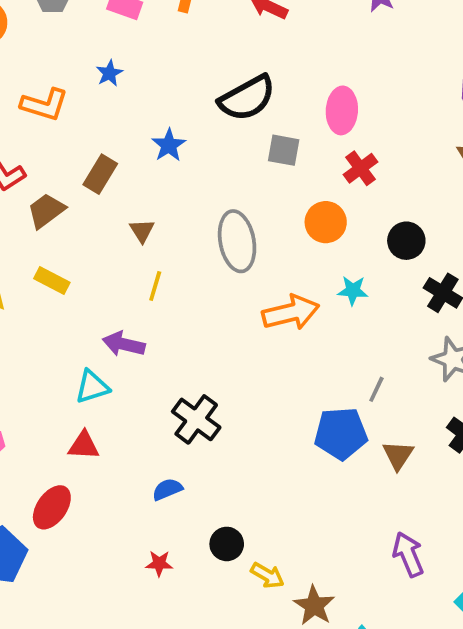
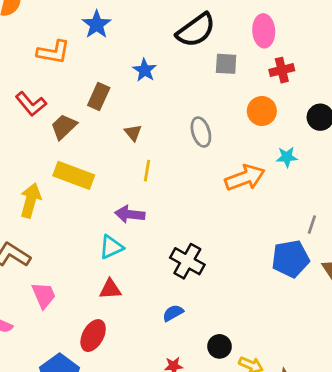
blue star: (109, 73) -> (97, 24), size x1.5
red cross: (360, 168) -> (282, 70), turned 30
gray ellipse: (237, 241) -> (201, 132), size x0.7
yellow rectangle: (52, 280) -> (74, 175), size x1.6

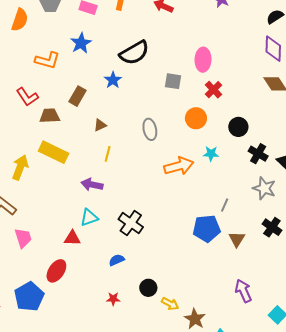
black semicircle: (196, 30) -> (134, 53), moved
red cross: (282, 70) -> (213, 90), turned -36
brown trapezoid: (64, 127) -> (50, 116), turned 35
brown triangle: (133, 133) -> (100, 125), turned 40
cyan triangle: (111, 247) -> (89, 217), moved

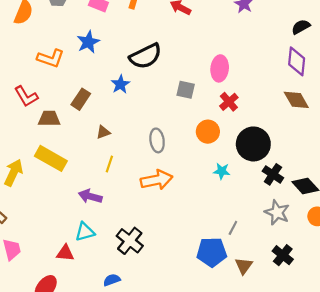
black circle: (238, 127) -> (253, 144), size x1.6
orange arrow: (179, 166) -> (157, 180), moved

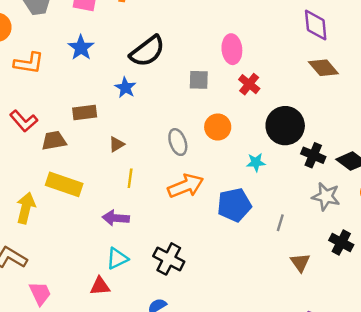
orange L-shape: (51, 58) -> (29, 63), moved
brown rectangle: (81, 99) -> (85, 112), turned 60
orange circle: (208, 132) -> (218, 127), moved
blue pentagon: (212, 252) -> (234, 205), moved

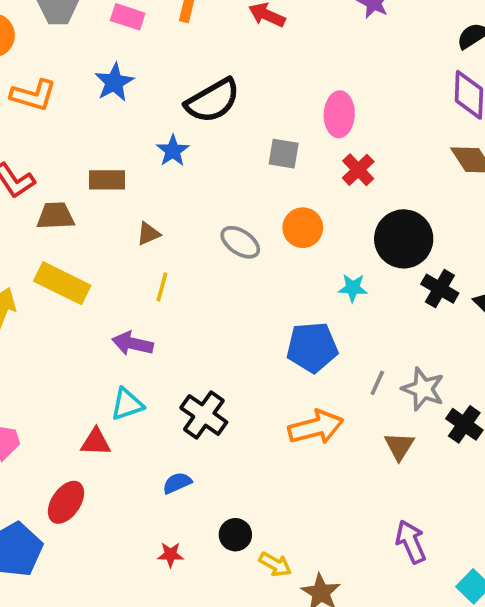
gray ellipse: (178, 142) -> (240, 242), turned -45
orange arrow: (186, 186) -> (316, 427), moved
gray star: (326, 196) -> (423, 389), moved

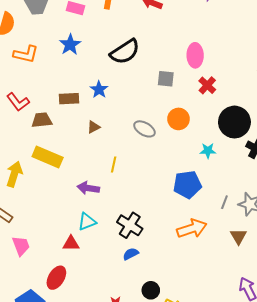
blue star: (173, 151) -> (99, 90), moved
yellow line: (162, 287) -> (114, 165), moved
blue semicircle: (177, 483) -> (131, 254), moved

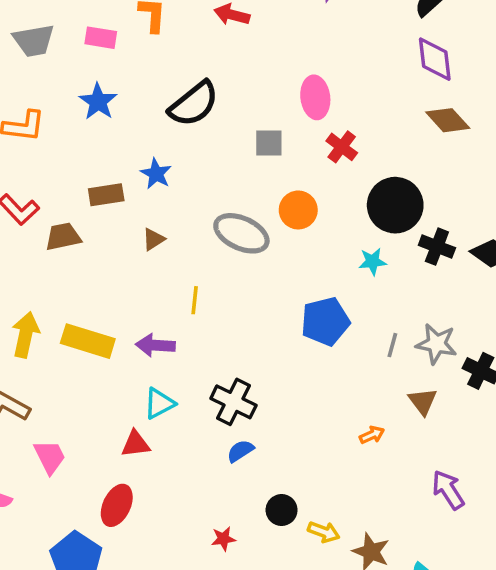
gray ellipse: (144, 129) -> (241, 233), size x1.4
cyan star: (208, 151) -> (372, 262), moved
yellow rectangle: (48, 157) -> (88, 341), moved
orange arrow: (192, 229) -> (372, 435), moved, size x0.5

